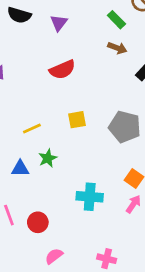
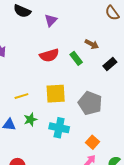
green rectangle: (116, 20) -> (76, 58), moved
yellow square: (77, 120) -> (56, 94), size x1.5
cyan cross: (90, 197) -> (59, 128), moved

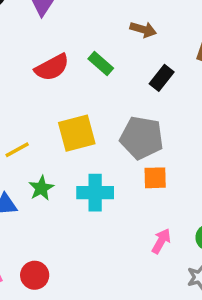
brown arrow: (92, 44) -> (143, 29), moved
black rectangle: (110, 64) -> (162, 78), moved
orange square: (93, 142) -> (155, 178), moved, turned -32

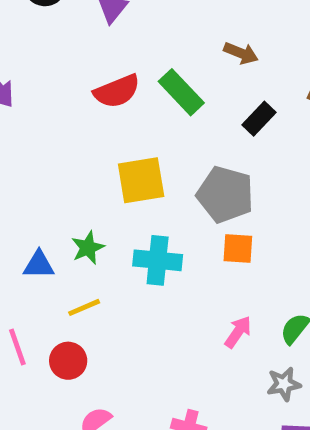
green rectangle: (101, 64) -> (181, 92), size x1.4
yellow line: (17, 150) -> (84, 307), moved

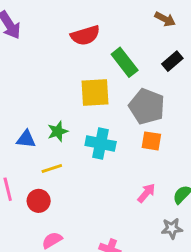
green rectangle: (181, 92) -> (125, 62), moved

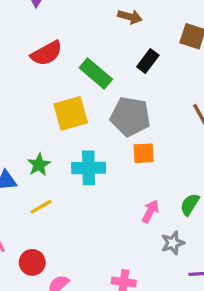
red circle: (39, 201) -> (32, 262), moved
gray star: (172, 228) -> (173, 243), moved

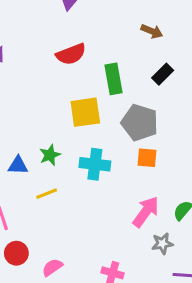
green rectangle: (96, 73) -> (113, 79), turned 32
pink arrow: (150, 211) -> (146, 212), size x1.5
red circle: (32, 262) -> (16, 253), moved

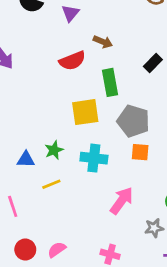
brown arrow: (152, 31) -> (103, 42), moved
black rectangle: (163, 74) -> (153, 63), moved
pink arrow: (146, 212) -> (122, 201), moved
red circle: (16, 253) -> (25, 250), moved

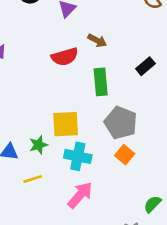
yellow square: (85, 112) -> (66, 124), moved
orange square: (140, 152) -> (125, 155), turned 30
pink arrow: (122, 201) -> (80, 195), moved

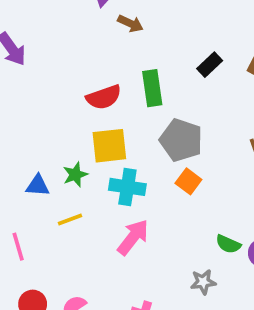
brown arrow: (97, 40) -> (130, 24), moved
red semicircle: (65, 57) -> (104, 97), moved
green semicircle: (152, 204) -> (228, 244), turned -108

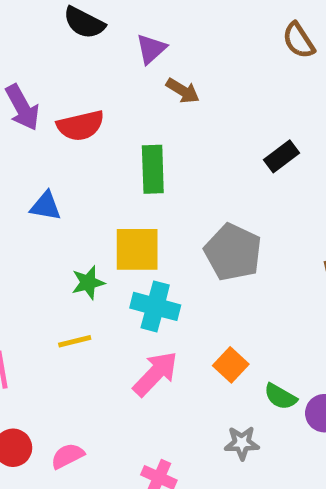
green rectangle: (152, 88) -> (153, 169), moved
red semicircle: (104, 97) -> (81, 126), moved
orange square: (188, 181) -> (231, 365), moved
blue triangle: (38, 186) -> (46, 206), moved

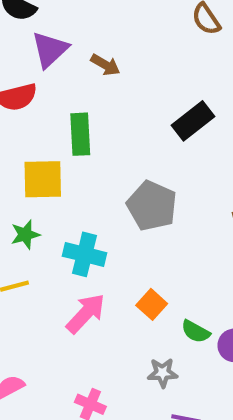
purple triangle: (151, 49) -> (50, 49), moved, size x1.4
black rectangle: (282, 156) -> (193, 121), size x1.4
yellow square: (137, 249) -> (43, 179), moved

